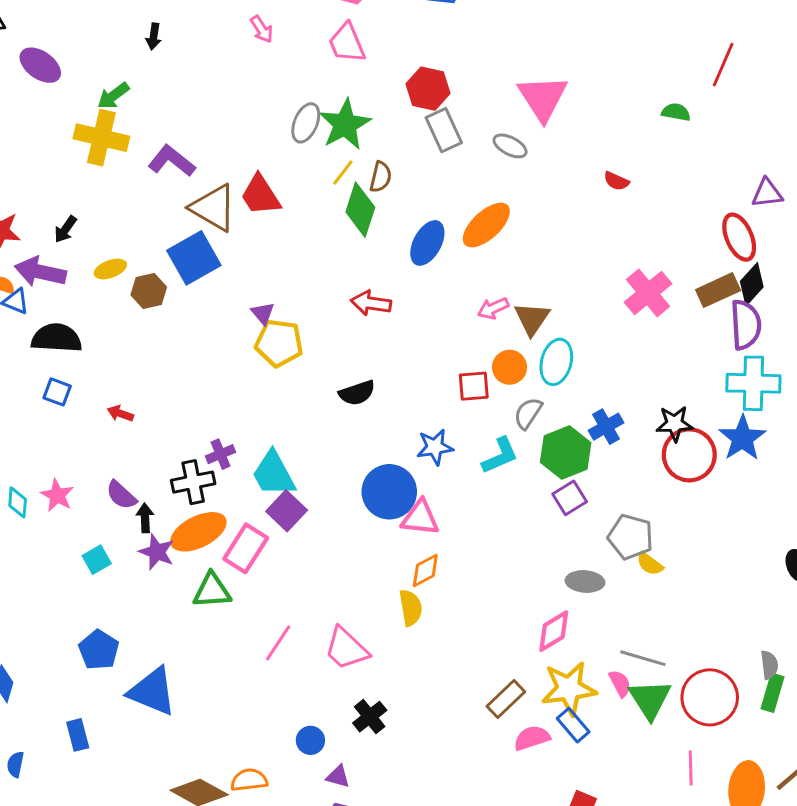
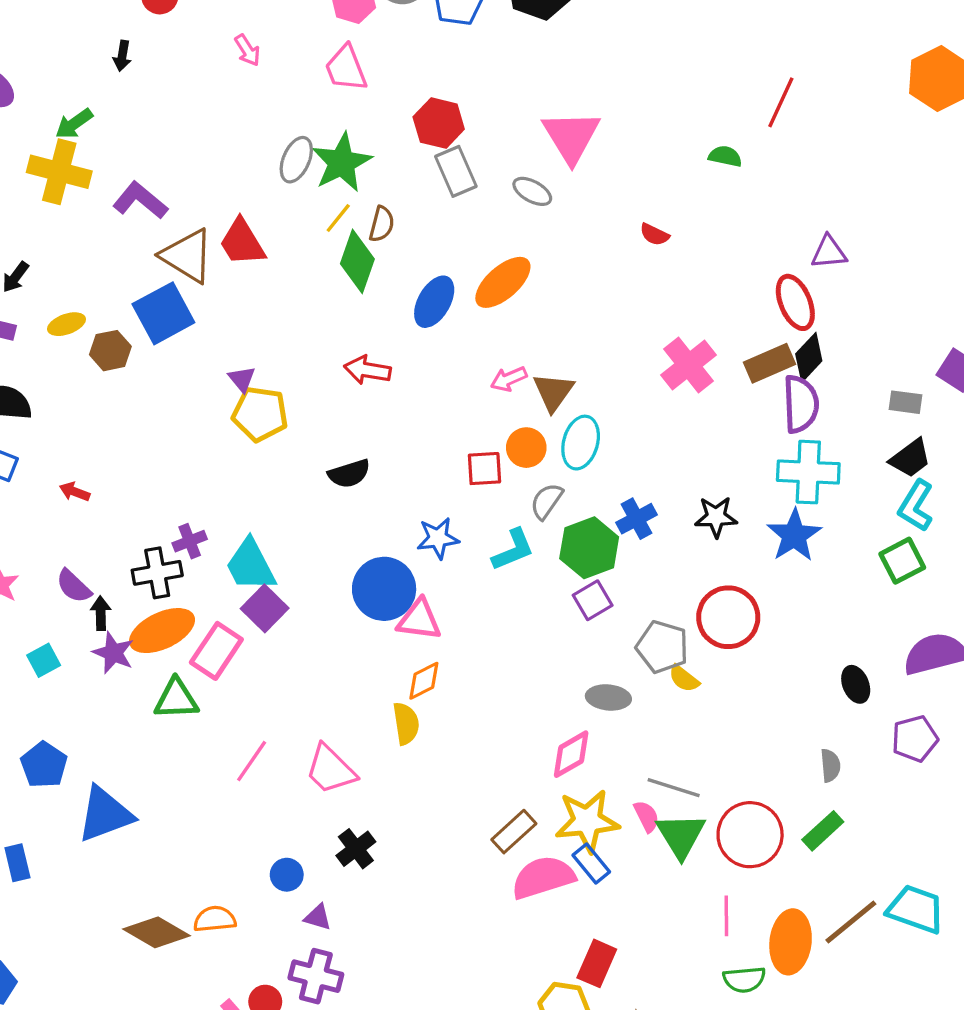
red circle: (689, 455) -> (728, 617), moved
gray semicircle: (769, 665) -> (830, 765), moved
blue triangle: (152, 691) -> (105, 814), turned -44
green rectangle: (772, 693) -> (823, 831), turned 30
pink semicircle: (532, 738) -> (543, 877), size x1.5

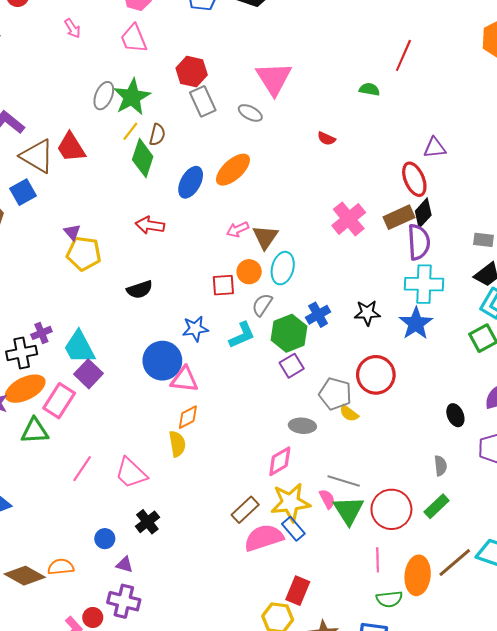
blue square: (163, 313) -> (23, 192), size x0.7

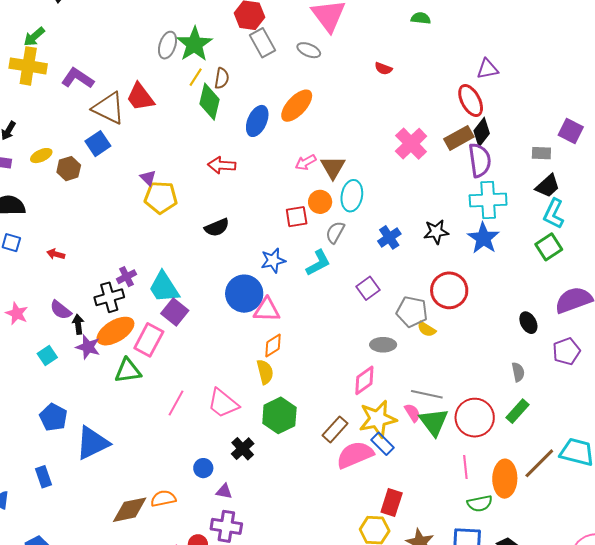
green hexagon: (289, 333) -> (279, 415), moved
brown diamond: (25, 576) -> (130, 510), turned -36

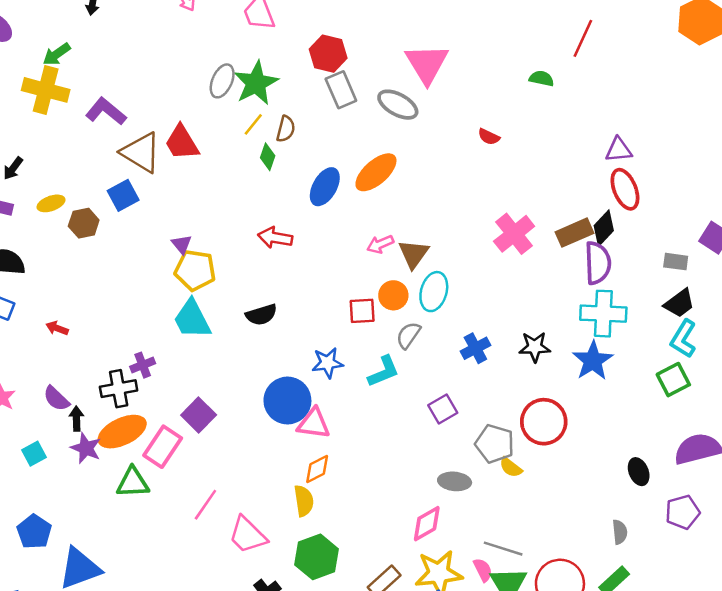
gray ellipse: (309, 50) -> (398, 105), size x1.4
red ellipse: (471, 101) -> (625, 189), moved
green diamond: (209, 102) -> (268, 157), size x0.6
cyan trapezoid: (164, 287) -> (192, 319), moved
pink line: (176, 403) -> (205, 505), moved

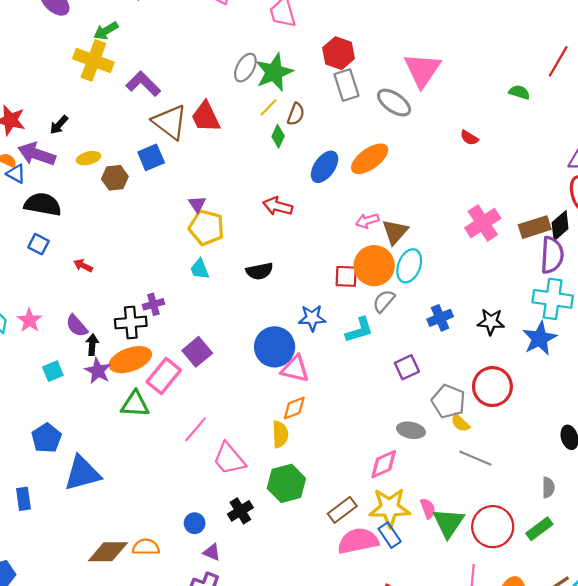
orange circle: (393, 295) -> (374, 266), size x1.6
cyan trapezoid: (192, 319) -> (200, 269), size x0.6
gray line: (503, 549) -> (475, 458), moved

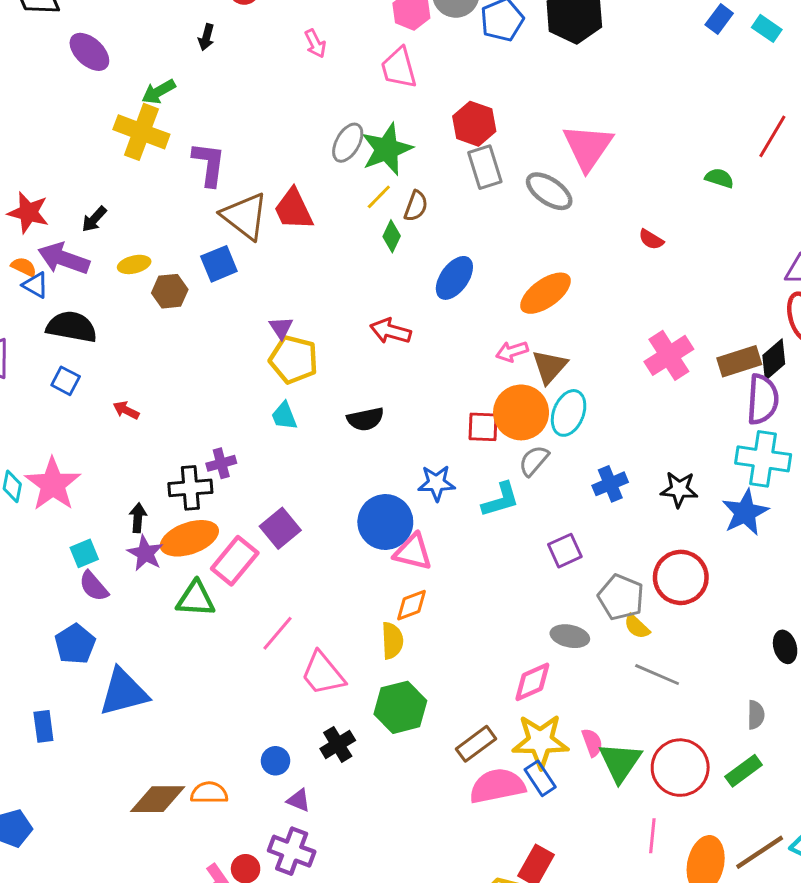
purple L-shape: (143, 84) -> (209, 164), turned 52
orange ellipse: (370, 159) -> (545, 293), moved
pink star: (29, 320) -> (53, 484), size x1.6
purple semicircle: (77, 326) -> (94, 586), moved

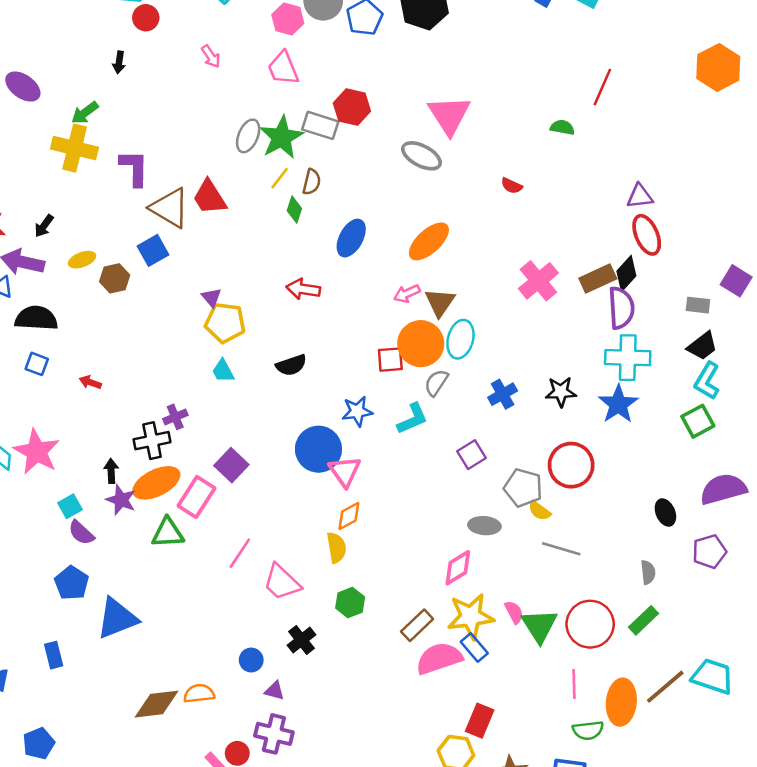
gray rectangle: (485, 167) -> (320, 125), moved, turned -48
pink triangle: (413, 552) -> (345, 471), turned 48
green hexagon: (400, 707) -> (350, 603), size x0.7

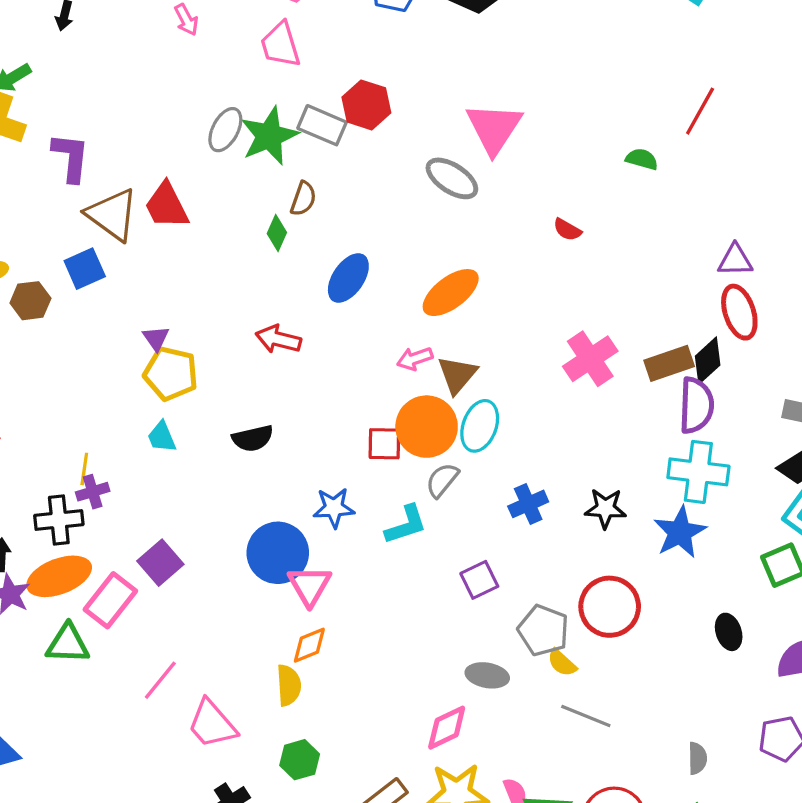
yellow line: (280, 178) -> (84, 469), moved, turned -35
black ellipse: (665, 512) -> (729, 632), moved

